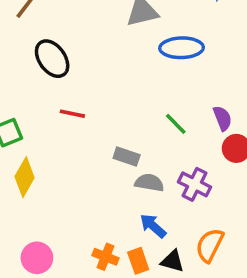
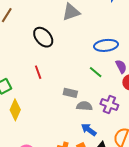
blue ellipse: (182, 48) -> (106, 45), moved
black ellipse: (52, 59) -> (43, 37), moved
red line: (72, 114) -> (38, 72), turned 64

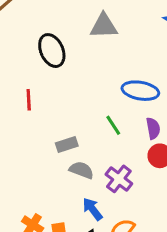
gray rectangle: (70, 93) -> (67, 144), turned -48
blue arrow: (89, 130) -> (93, 209), moved

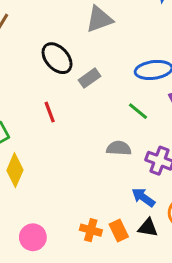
gray rectangle: (67, 144) -> (90, 78), moved
gray semicircle: (81, 170) -> (119, 148), moved

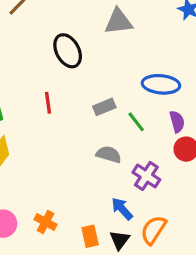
gray rectangle: (90, 78) -> (104, 107), moved
black triangle: (148, 228) -> (120, 240), turned 45
orange cross: (91, 230) -> (46, 222), moved

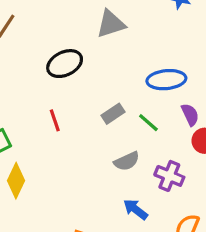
black ellipse: (68, 51) -> (65, 64), turned -76
gray semicircle: (109, 154) -> (127, 161), turned 150
blue arrow: (122, 209) -> (136, 209), moved

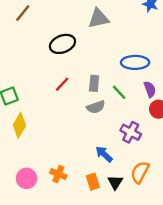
gray rectangle: (113, 114) -> (94, 83), turned -56
red line: (55, 120) -> (62, 84), moved, turned 56
gray semicircle: (127, 161) -> (96, 107), moved

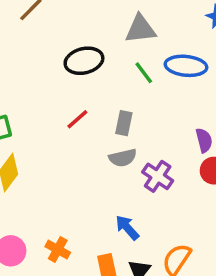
blue ellipse: (135, 62) -> (186, 66), moved
green line: (119, 92) -> (144, 73), moved
purple cross: (131, 132) -> (158, 176), moved

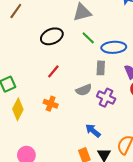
blue ellipse: (186, 66) -> (114, 47), moved
gray rectangle: (124, 123) -> (101, 68), moved
orange cross: (58, 250) -> (51, 104), moved

